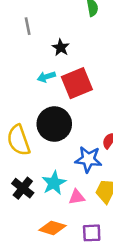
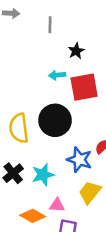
pink triangle: (77, 197) -> (57, 205), moved

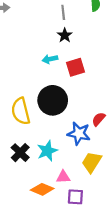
gray line: (50, 25) -> (63, 12), moved
red square: (84, 87) -> (76, 67), size x0.7

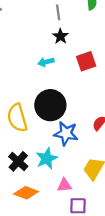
red square: (76, 67) -> (86, 61), moved
blue star: (79, 133) -> (66, 133), moved
orange diamond: (42, 189) -> (26, 193), moved

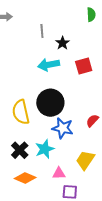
gray line: (58, 12) -> (42, 31), moved
cyan arrow: (46, 62) -> (49, 65), size x1.5

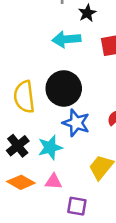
pink triangle: (59, 173) -> (53, 181), moved

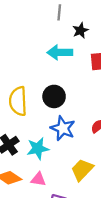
black circle: (64, 88) -> (54, 96), size x0.7

